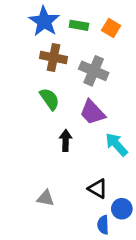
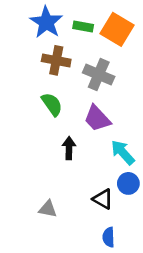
orange square: (111, 28) -> (117, 29), size x1.6
blue circle: (122, 209) -> (128, 183), moved

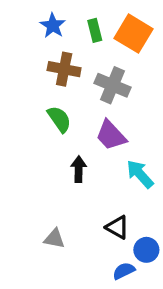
blue star: (46, 22) -> (53, 26), size x0.7
green rectangle: (83, 27) -> (95, 30), turned 66
blue circle: (128, 183) -> (146, 250), moved
blue semicircle: (109, 237) -> (124, 271), turned 66

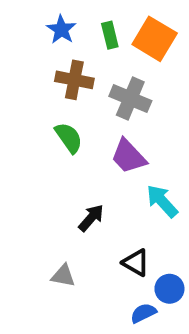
black arrow: (79, 169) -> (91, 218), moved, turned 40

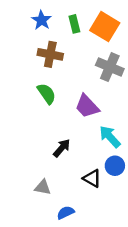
gray cross: (130, 99) -> (110, 67), moved
blue circle: (169, 289) -> (115, 166), moved
blue semicircle: (143, 313) -> (66, 213), moved

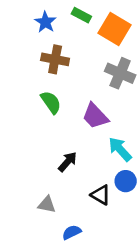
green rectangle: (74, 24) -> (81, 15), moved, turned -48

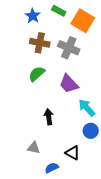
gray cross: (120, 73) -> (69, 48), moved
green semicircle: (51, 102) -> (37, 74), turned -96
black arrow: (68, 162) -> (49, 117), turned -49
black triangle: (101, 195) -> (73, 153), moved

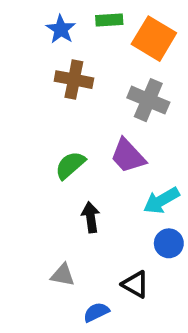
green rectangle: (59, 11) -> (109, 20), turned -32
gray cross: (69, 48) -> (148, 100), moved
green semicircle: (37, 74) -> (70, 165), moved
cyan arrow: (87, 108) -> (161, 201), turned -78

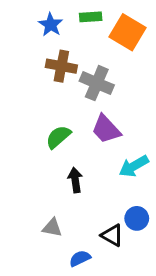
gray cross: (148, 100) -> (97, 83), moved
blue circle: (169, 243) -> (137, 218), moved

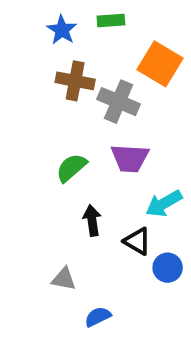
orange square: (128, 32) -> (160, 64), moved
purple trapezoid: (106, 129) -> (130, 158), turned -44
black triangle: (112, 235) -> (137, 241), moved

